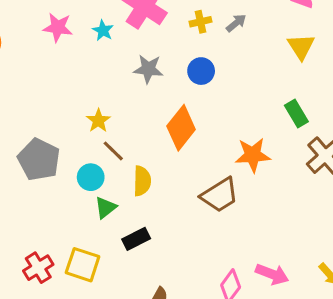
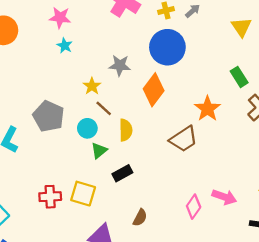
cyan star: (103, 30) -> (65, 46), moved
gray star: (148, 69) -> (120, 65), moved
blue circle: (201, 71) -> (167, 47), size x1.8
orange star: (253, 155) -> (207, 109), turned -30
red cross: (38, 268) -> (50, 197), turned 30

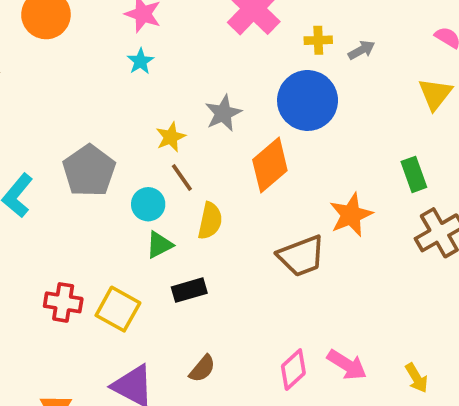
gray star: (120, 65) -> (223, 113), turned 30

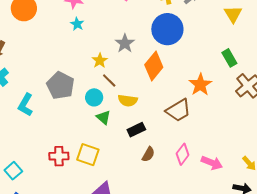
yellow semicircle: (210, 221) -> (128, 100), turned 96
green triangle: (159, 245) -> (104, 117), turned -42
black rectangle: (189, 290) -> (136, 130), moved
brown semicircle: (202, 369) -> (148, 154), moved
pink diamond: (293, 370) -> (183, 154), moved

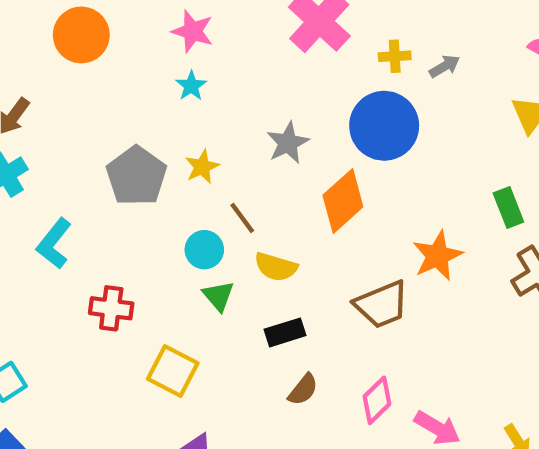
yellow star: (100, 61) -> (202, 167), moved
gray pentagon: (60, 85) -> (136, 176), moved
red cross: (59, 156) -> (111, 308), moved

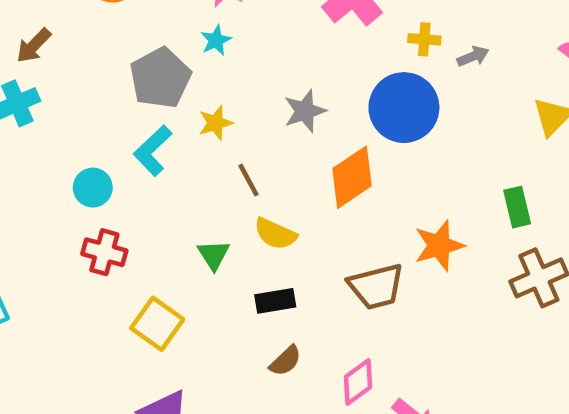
gray pentagon: (136, 176) -> (160, 78), moved
cyan L-shape: (54, 244) -> (153, 151), moved
cyan circle: (204, 250) -> (93, 188), moved

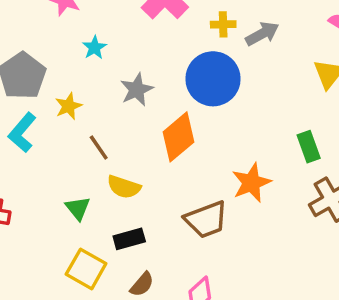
cyan star: (216, 40) -> (94, 48), moved
gray arrow: (473, 56) -> (262, 34), size x1.4
yellow square: (157, 324) -> (86, 269), moved

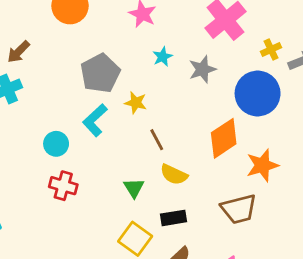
yellow cross: (223, 24) -> (271, 49), turned -30
gray star: (137, 90) -> (202, 69), moved
yellow star: (69, 106) -> (136, 103), turned 30
orange star: (251, 183) -> (262, 165), moved

